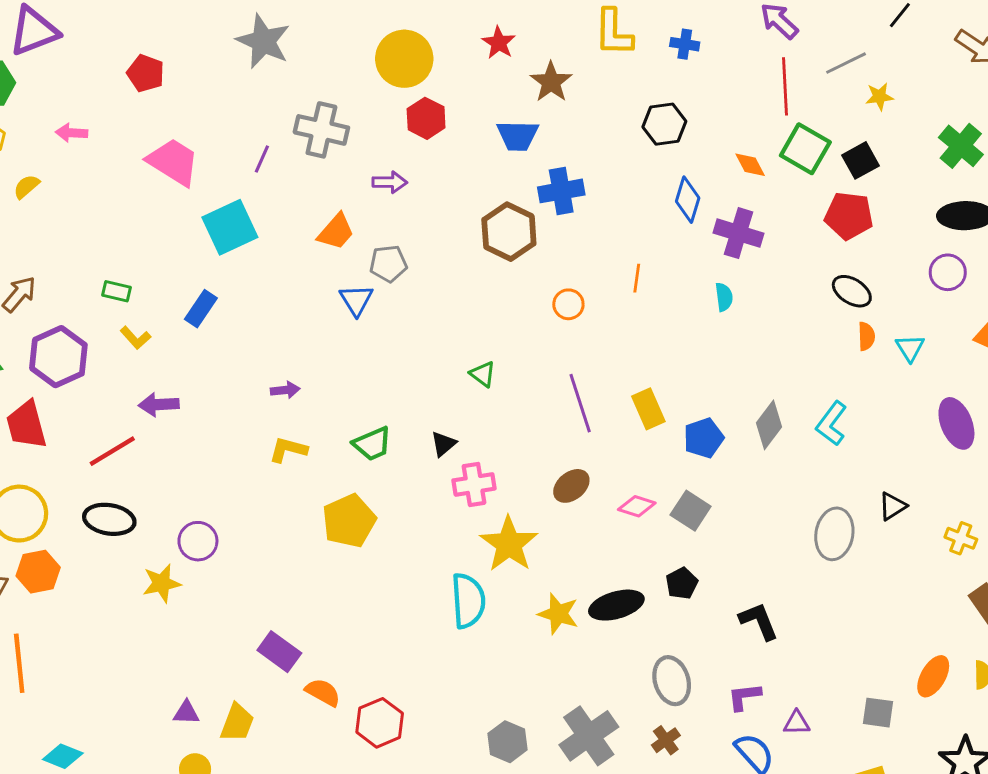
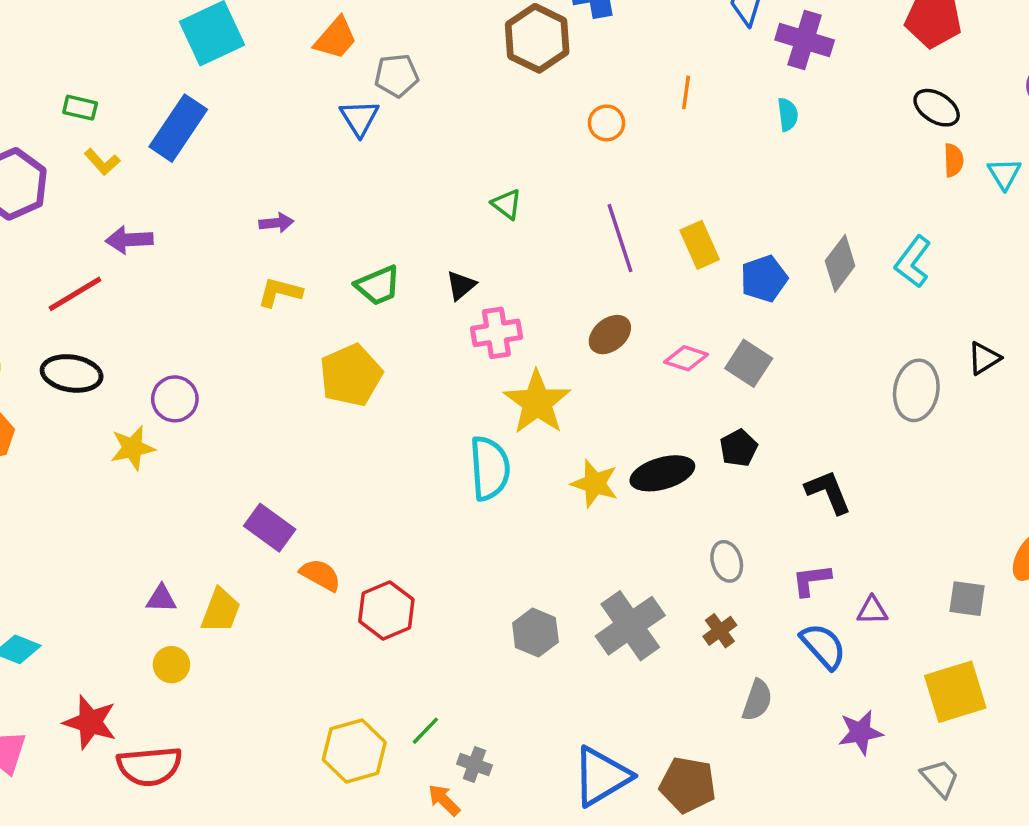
blue rectangle: (201, 309) -> (178, 128), size x1.5
gray ellipse: (672, 681) -> (727, 561), size x0.7

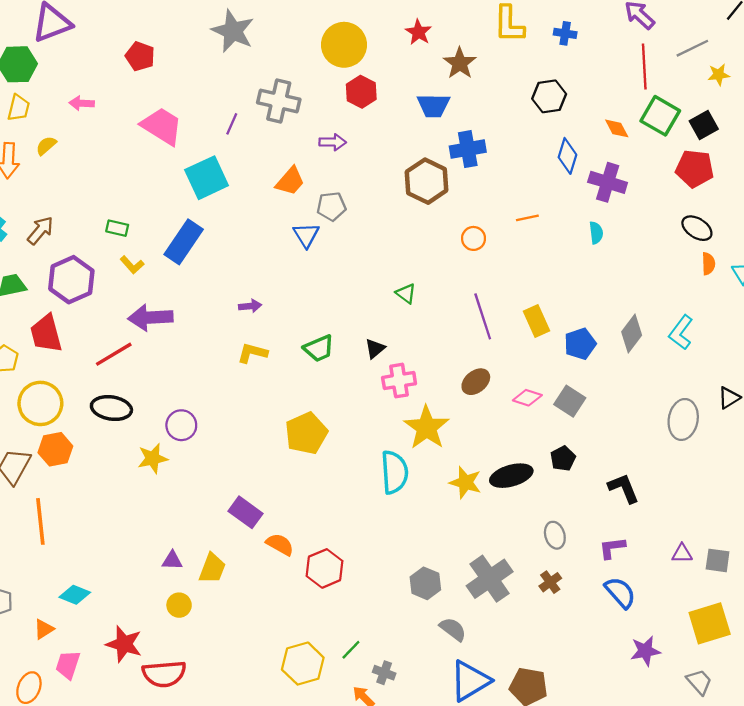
orange line: (686, 92) -> (527, 218), turned 70
purple arrow: (129, 240) -> (150, 318), size x1.4
yellow pentagon: (351, 375) -> (306, 433), moved
purple triangle: (872, 610) -> (682, 554), moved
gray semicircle: (757, 700) -> (453, 629), moved, turned -72

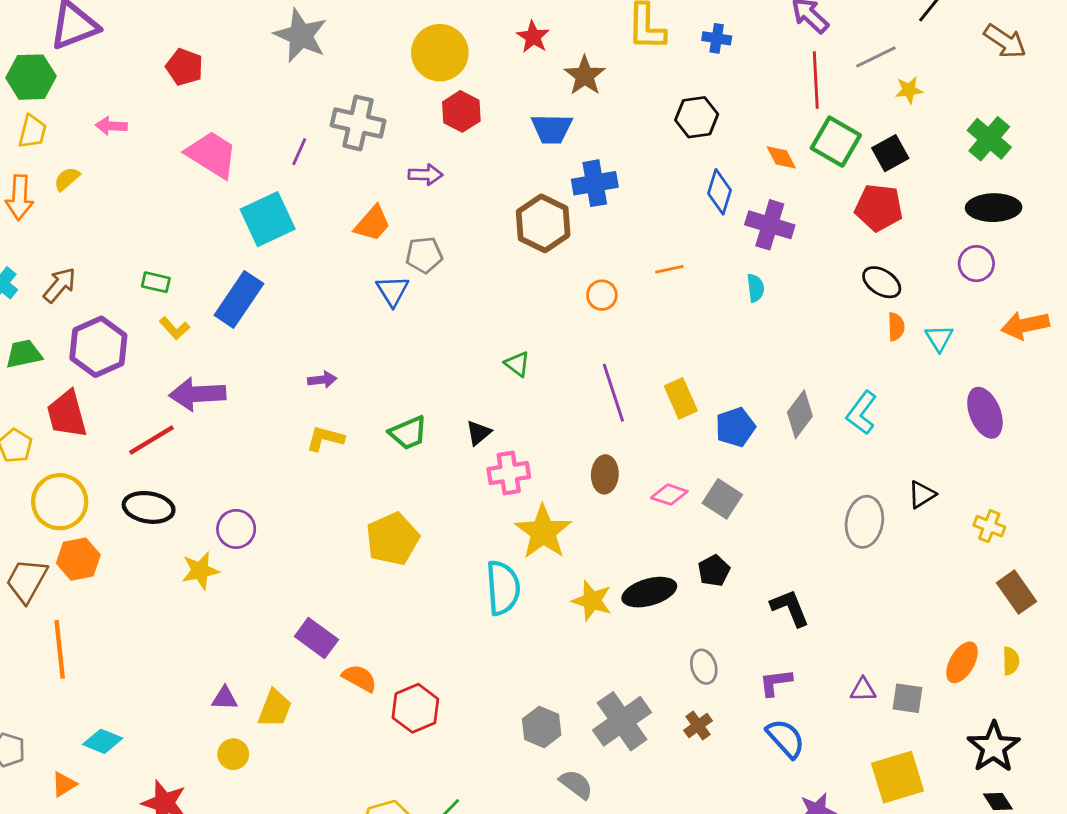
brown ellipse: (476, 382) -> (605, 474), turned -48

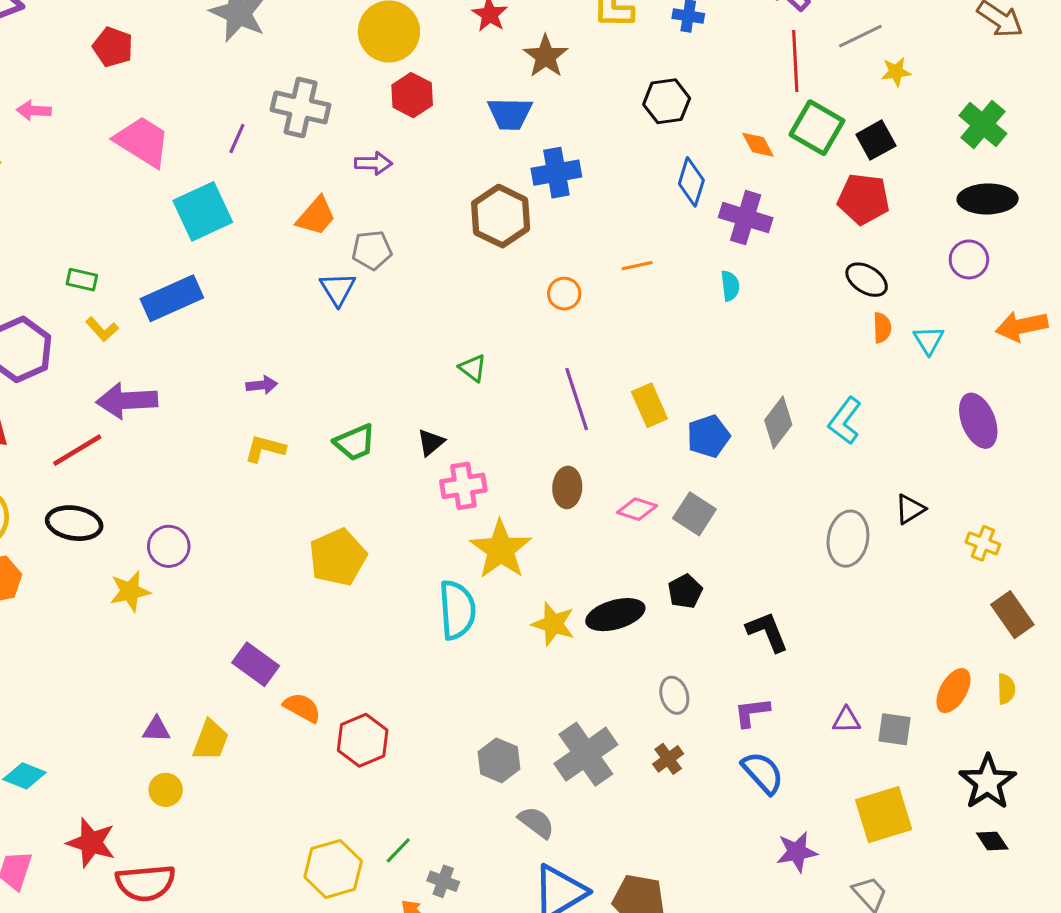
blue rectangle: (239, 299) -> (172, 298), turned 32

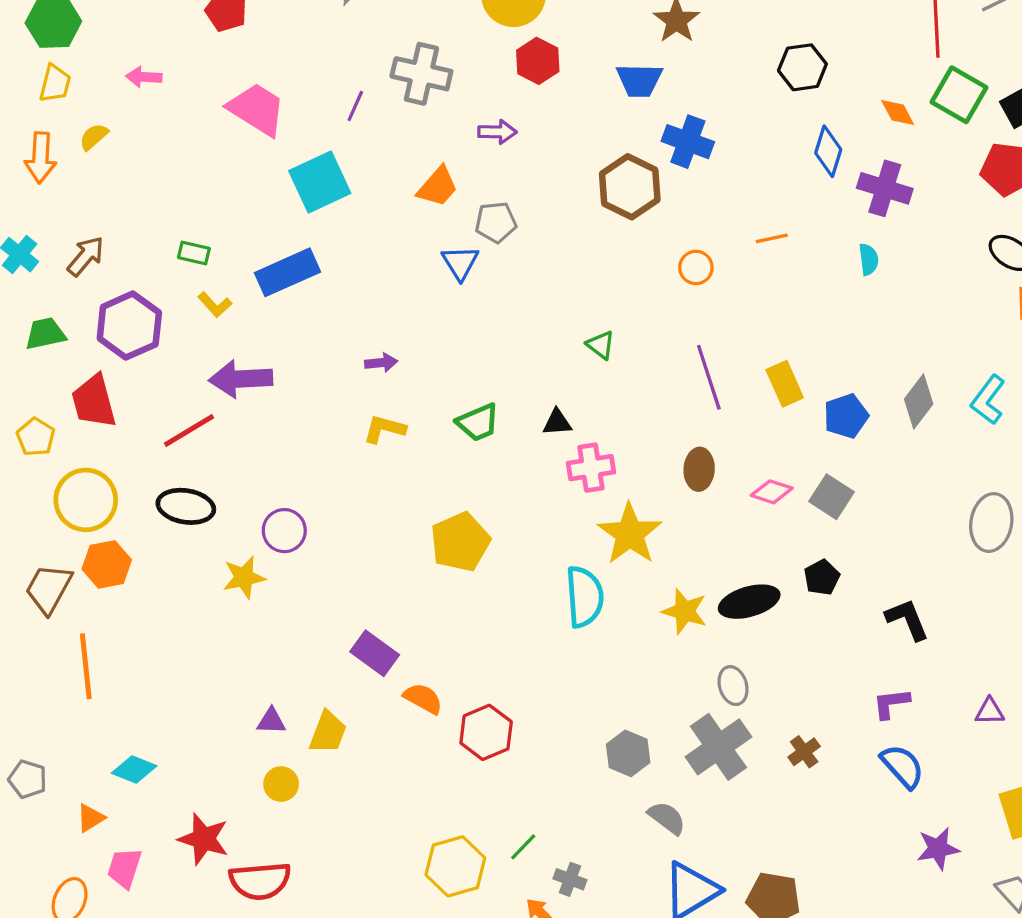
blue cross: (556, 173) -> (688, 142), turned 30
black triangle: (431, 442) -> (557, 422), turned 36
gray ellipse: (674, 695) -> (733, 686), moved

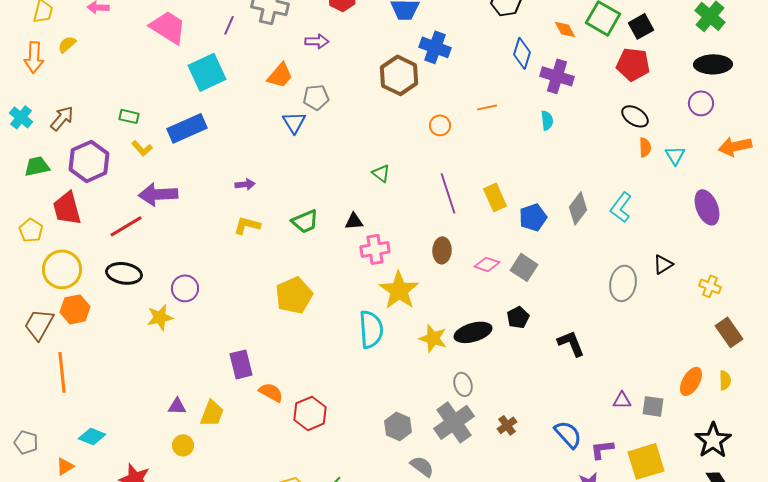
purple rectangle: (375, 653) -> (241, 364), turned 40
purple L-shape: (891, 703) -> (602, 449), moved

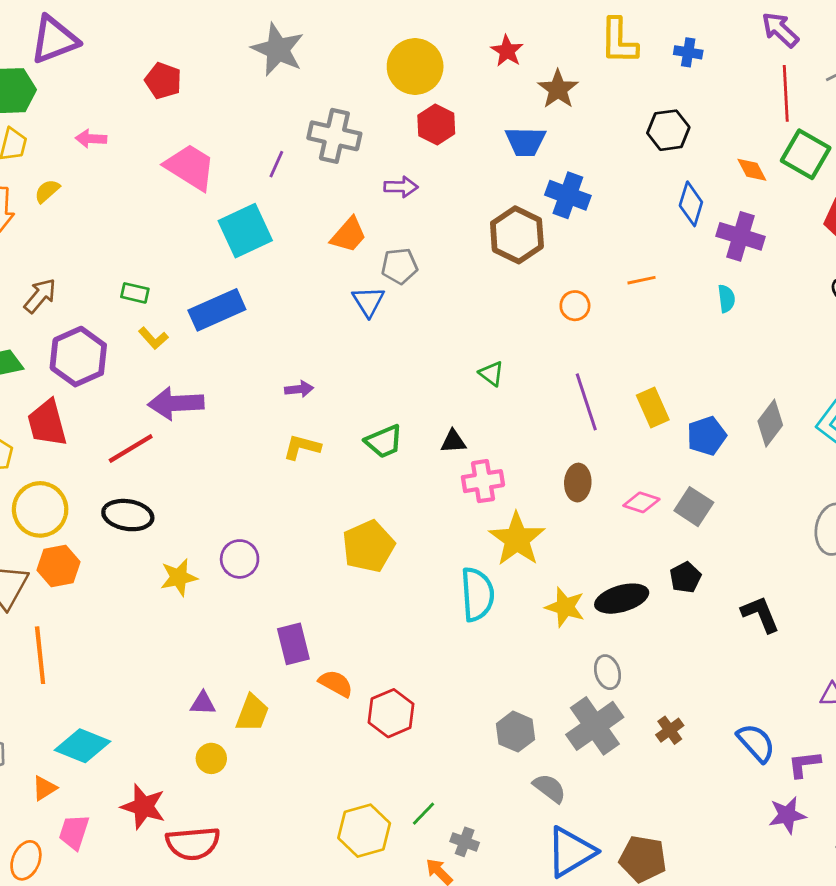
purple circle: (185, 288) -> (240, 559), moved
cyan diamond: (92, 436) -> (83, 746), size x1.4

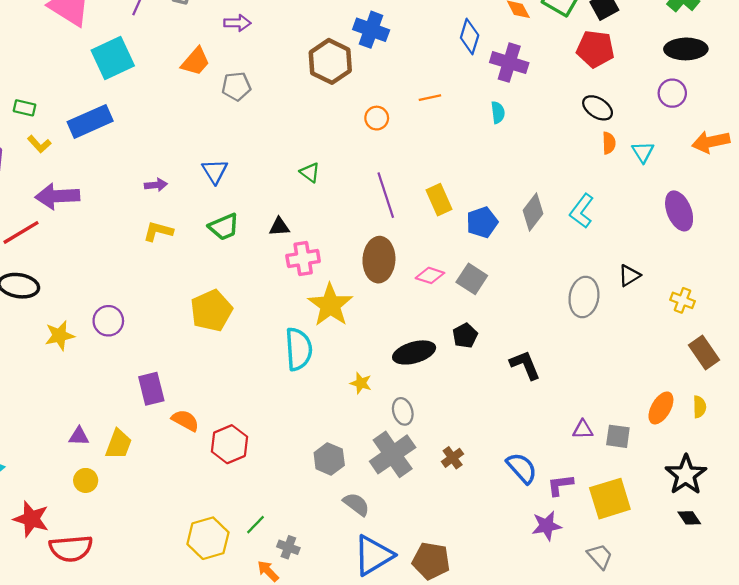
blue triangle: (368, 301) -> (215, 171), moved
brown ellipse: (578, 483) -> (379, 260), size x1.5
yellow star: (565, 607) -> (361, 383), moved, size x0.7

